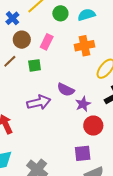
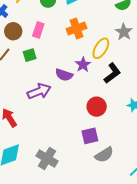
purple star: (83, 104) -> (83, 65), moved

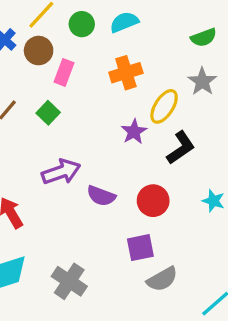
brown circle: (13, 31) -> (39, 51), moved
green square: (30, 55) -> (48, 113), turned -32
purple semicircle: (64, 75) -> (101, 196), moved

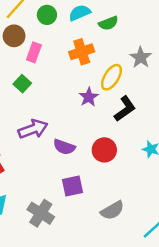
green semicircle: (204, 38) -> (108, 23), moved
purple square: (140, 248) -> (72, 186), moved

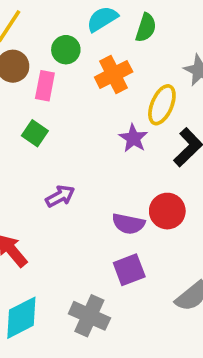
green circle: (47, 15) -> (66, 50), moved
green semicircle: (108, 23) -> (146, 28), turned -42
purple arrow: (33, 129) -> (60, 196), size x0.7
purple semicircle: (64, 147) -> (128, 224), moved

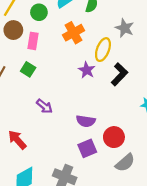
green circle: (66, 50) -> (39, 12), moved
purple arrow: (60, 196) -> (44, 106), turned 70
red circle: (167, 211) -> (114, 137), moved

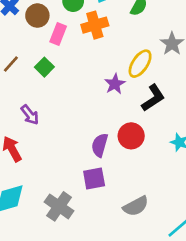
orange cross: (73, 33) -> (95, 25), moved
purple arrow: (44, 106) -> (30, 115), moved
purple semicircle: (86, 121) -> (100, 145), turned 84
red circle: (114, 137) -> (131, 136), moved

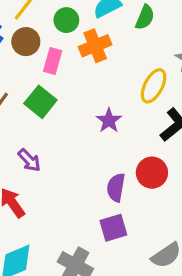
green square: (44, 67) -> (40, 102), size x1.4
purple star: (115, 84) -> (109, 120), moved

